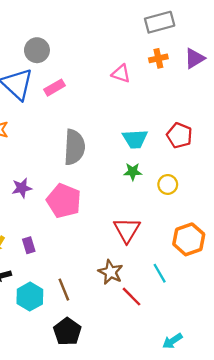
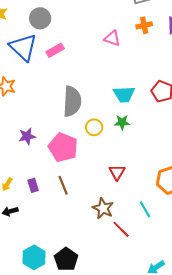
yellow circle: (168, 184) -> (94, 127), moved
red triangle: (127, 230) -> (117, 172), size x0.7
brown line: (64, 290) -> (63, 185), moved
cyan hexagon: (30, 297) -> (34, 257), moved

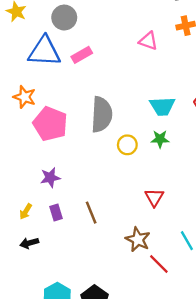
blue triangle: (23, 47) -> (44, 51), turned -40
purple star: (27, 136) -> (50, 178), moved
pink pentagon: (63, 147) -> (50, 124), moved

